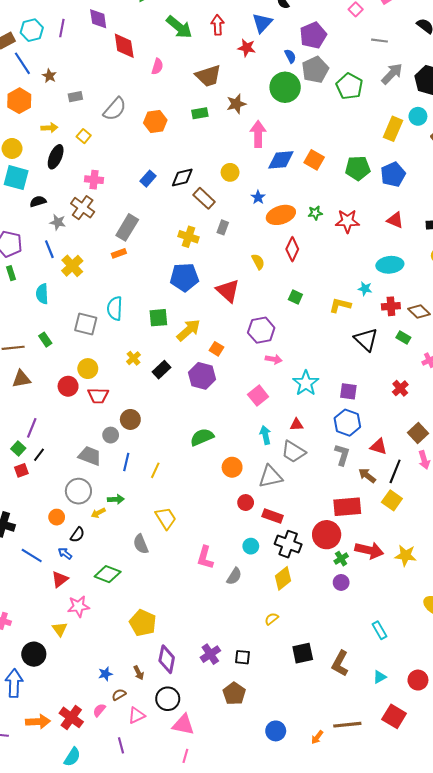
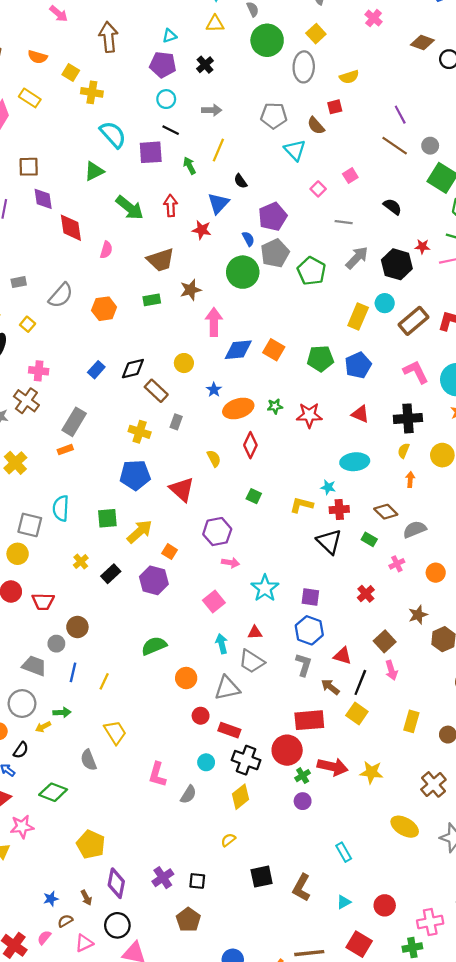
red cross: (391, 306) -> (339, 509), moved
yellow circle: (88, 369) -> (18, 554), moved

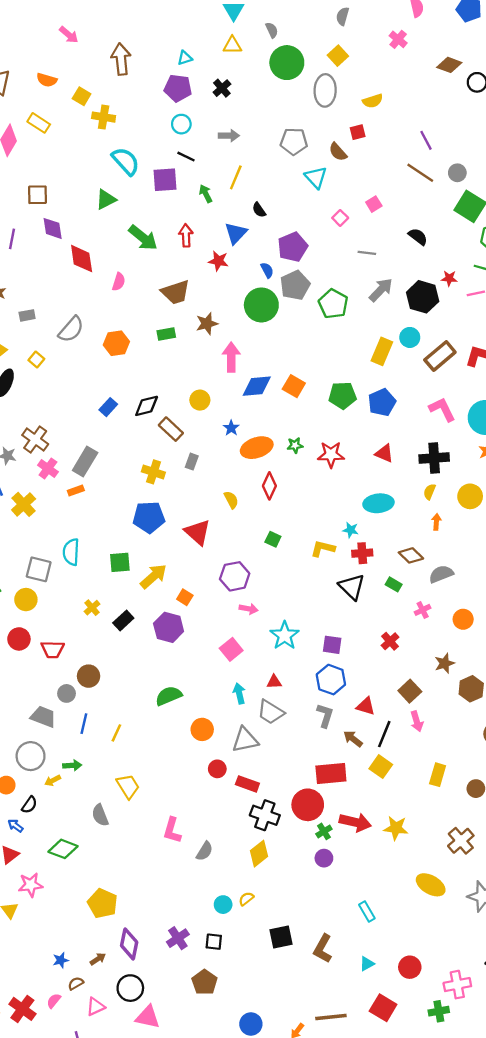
pink cross: (39, 371) -> (48, 468), moved, turned 30
cyan circle: (206, 762) -> (223, 905), moved
brown arrow: (86, 898) -> (98, 959), turned -96

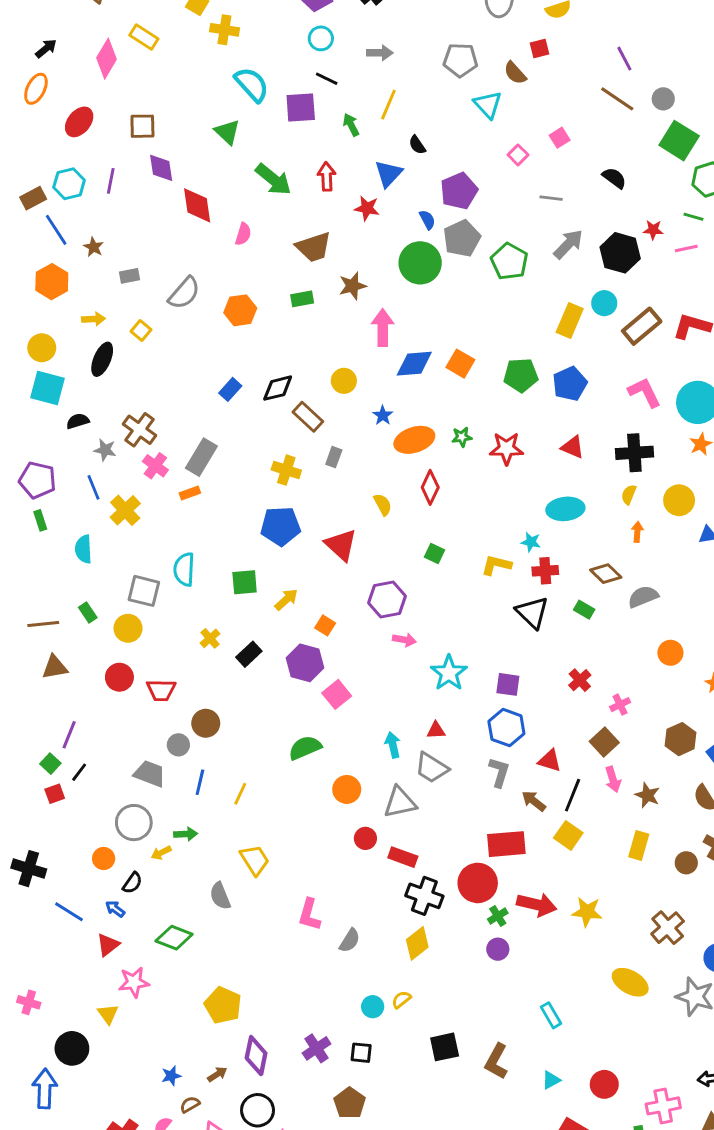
green triangle: (106, 199) -> (227, 132), turned -50
yellow arrow: (153, 576) -> (286, 600), size x0.7
pink cross: (423, 610) -> (620, 705), moved
pink square: (231, 649) -> (337, 694), moved
brown star: (445, 663) -> (647, 795), moved, turned -30

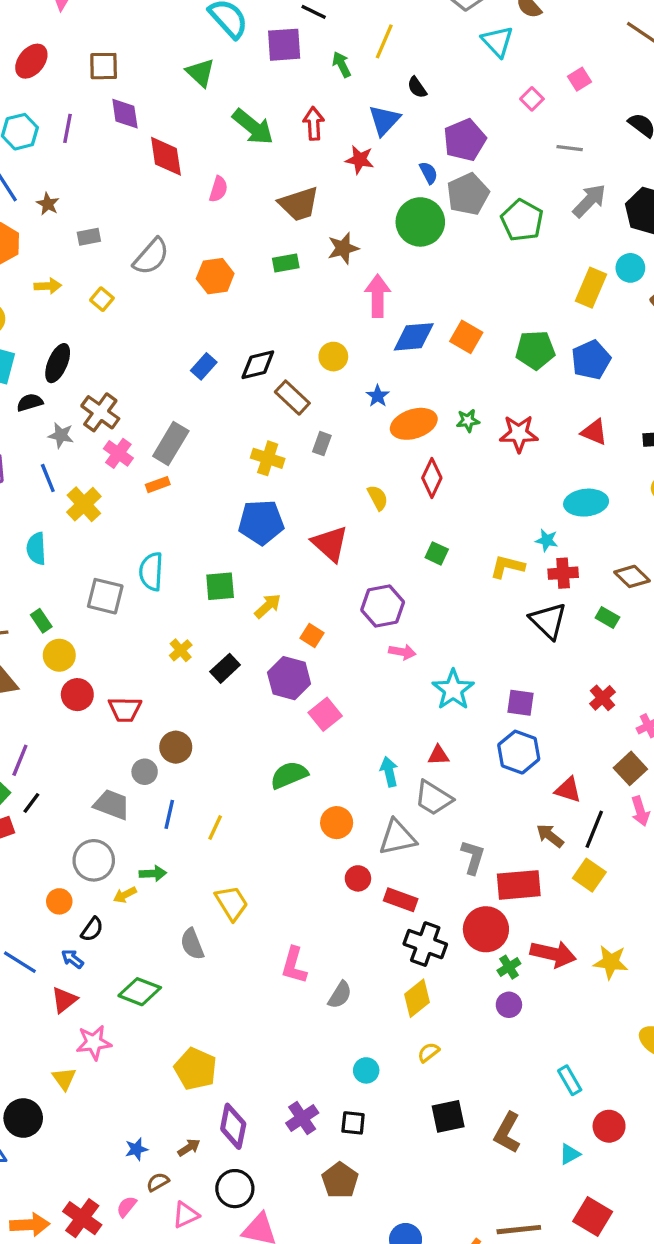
black ellipse: (102, 359) -> (58, 363), moved
yellow circle: (128, 628) -> (59, 655), moved
gray L-shape: (499, 772) -> (473, 857), moved
yellow semicircle: (401, 999) -> (429, 1052), moved
red circle: (604, 1084) -> (609, 1126), moved

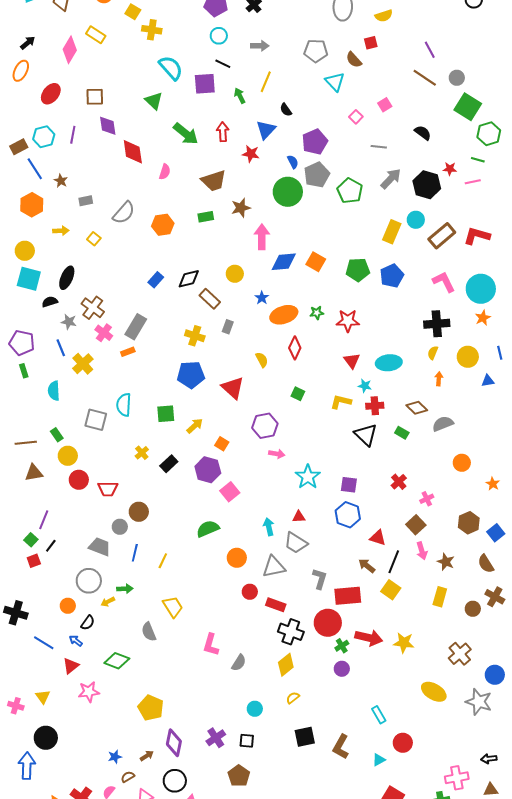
red triangle: (594, 432) -> (352, 361), moved, turned 30
yellow triangle: (64, 1079) -> (43, 697), moved

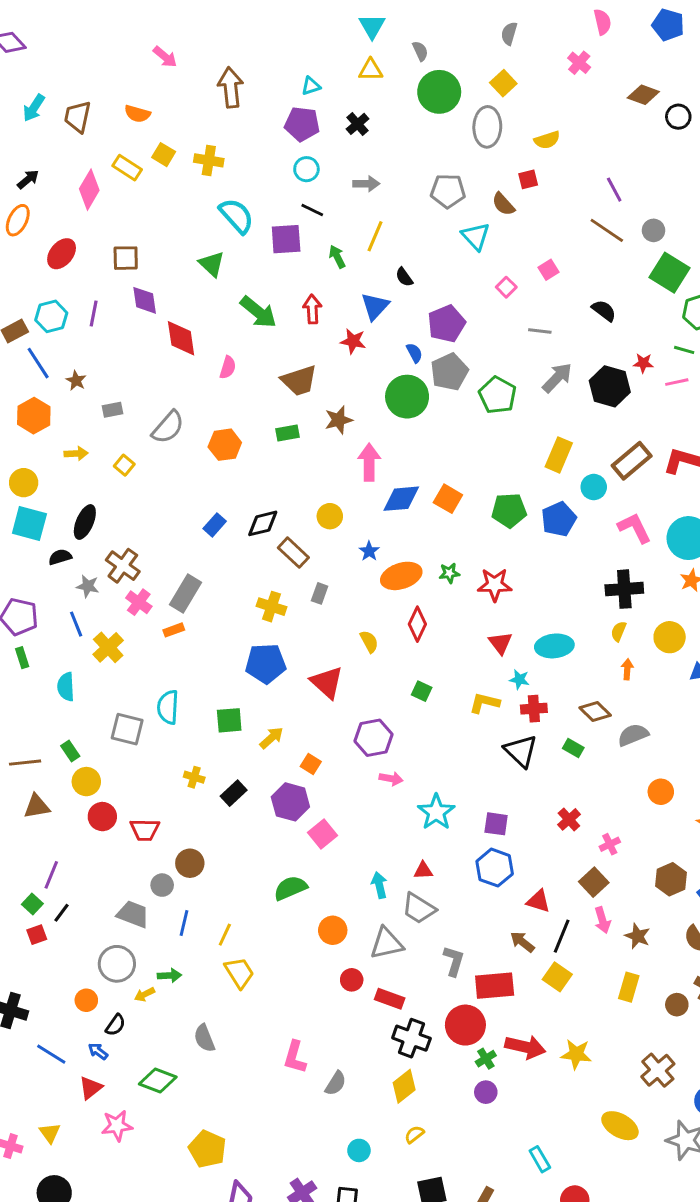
yellow square: (133, 12) -> (164, 155), moved
cyan circle: (416, 220) -> (594, 487), moved
yellow cross: (142, 453) -> (194, 777), turned -32
yellow trapezoid: (173, 607) -> (239, 973), moved

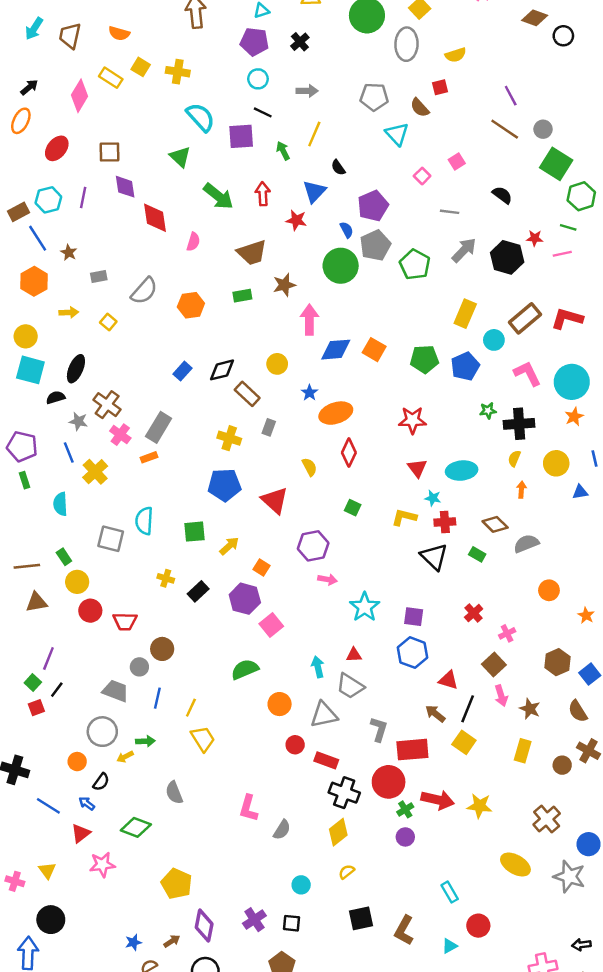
green star: (449, 573) -> (488, 411), moved

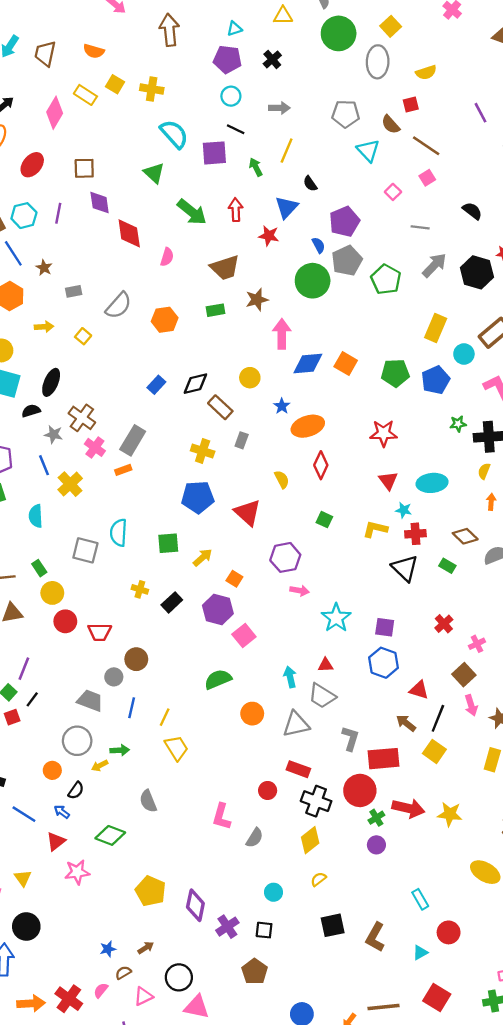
brown line: (505, 129) -> (426, 146), moved
red circle: (295, 745) -> (268, 790), moved
purple diamond: (204, 926) -> (195, 905), moved

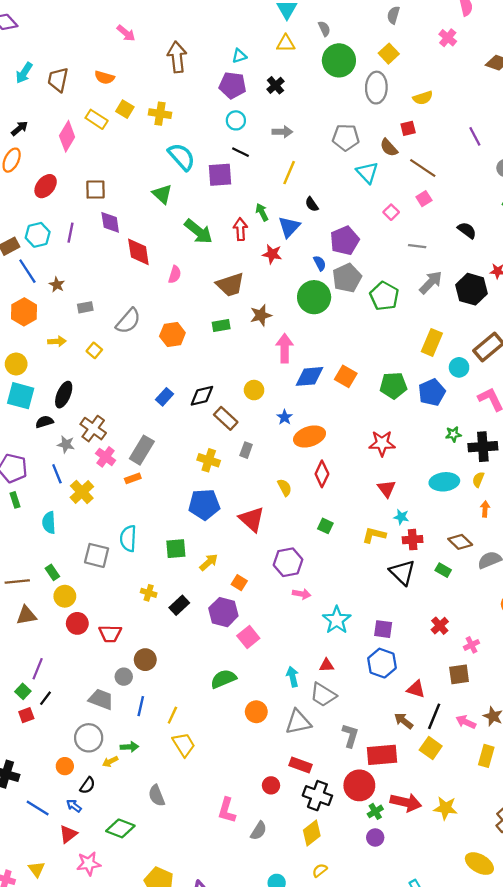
green arrow: (256, 167) -> (262, 212), moved
cyan ellipse: (432, 483) -> (444, 482), moved
brown square: (464, 675) -> (459, 674), turned 35
pink arrow: (471, 705) -> (466, 722), moved, turned 132

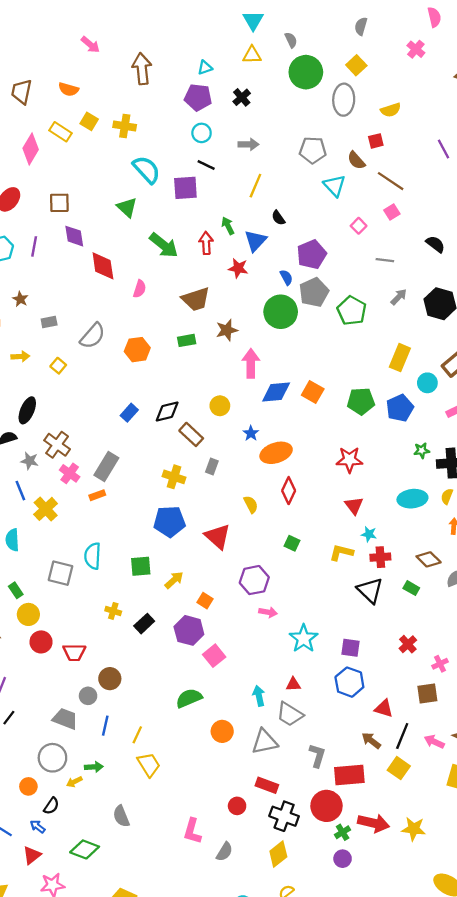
gray arrow: (431, 282) -> (399, 297), size x0.7

